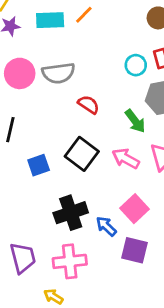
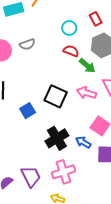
cyan circle: (136, 65) -> (69, 28), moved
gray semicircle: (58, 73) -> (27, 44), size x0.7
red semicircle: (89, 105) -> (71, 51), moved

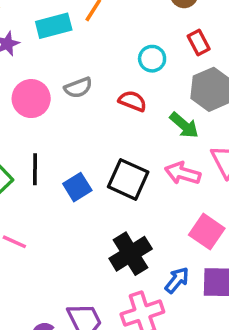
red semicircle: (71, 51) -> (132, 101), moved
blue square: (28, 111) -> (77, 187), moved
blue arrow: (83, 142) -> (177, 280), moved, turned 98

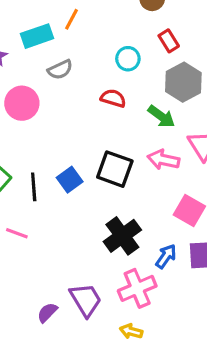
gray semicircle: (78, 88) -> (60, 70), moved
black line: (35, 169) -> (34, 187), moved

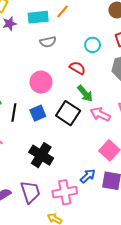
pink circle: (22, 103) -> (41, 82), moved
green arrow: (161, 116) -> (85, 93), moved
black cross: (122, 236) -> (41, 155), moved, turned -35

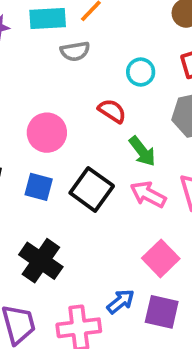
gray semicircle: (48, 42) -> (75, 51), moved
green arrow: (85, 93) -> (142, 151), moved
blue square: (38, 113) -> (39, 187), turned 35

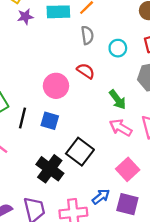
gray semicircle: (75, 51) -> (87, 35), moved, turned -90
red semicircle: (112, 111) -> (86, 71), moved
black square: (92, 189) -> (80, 152), moved

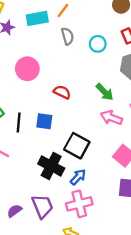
red semicircle: (86, 71) -> (62, 92), moved
pink circle: (56, 86) -> (27, 69), moved
blue arrow: (101, 197) -> (78, 177), moved

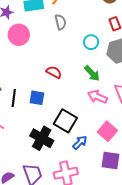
cyan circle: (98, 44) -> (91, 42), moved
pink circle: (27, 69) -> (19, 35), moved
blue arrow: (78, 177) -> (80, 142), moved

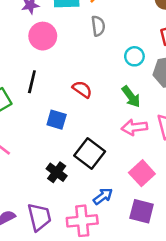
pink arrow: (97, 97) -> (134, 127), turned -36
black line: (14, 98) -> (32, 82), moved
black cross: (42, 138) -> (57, 172), size x0.7
blue arrow: (80, 142) -> (103, 196), moved

